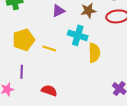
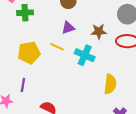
yellow line: (49, 49) -> (57, 47), moved
yellow semicircle: (94, 53) -> (110, 84), moved

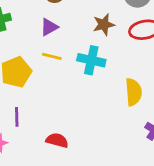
purple triangle: (68, 28) -> (49, 27), moved

